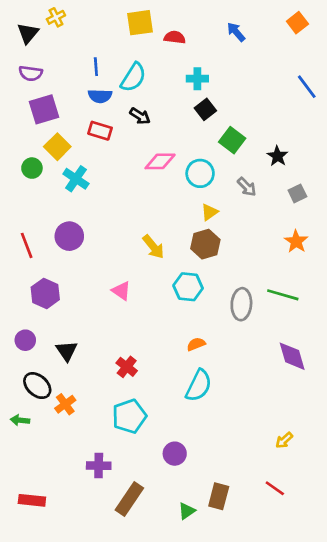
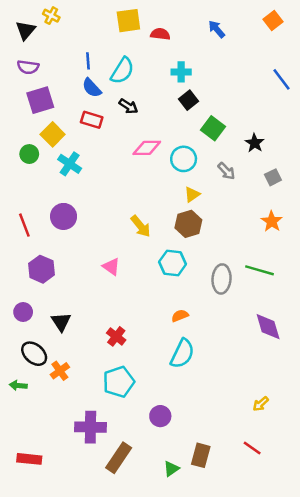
yellow cross: (56, 17) -> (51, 16), turned -35
blue semicircle: (100, 96) -> (92, 88), turned 45
purple cross: (99, 466) -> (90, 427), size x1.4

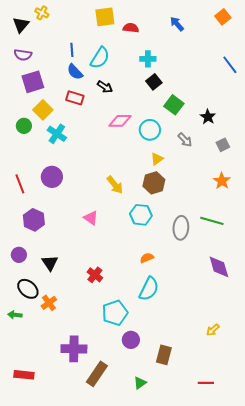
cyan pentagon: (119, 382) -> (115, 313), moved
red line: (252, 448) -> (206, 383), moved, turned -35
brown rectangle: (201, 455) -> (164, 355), moved

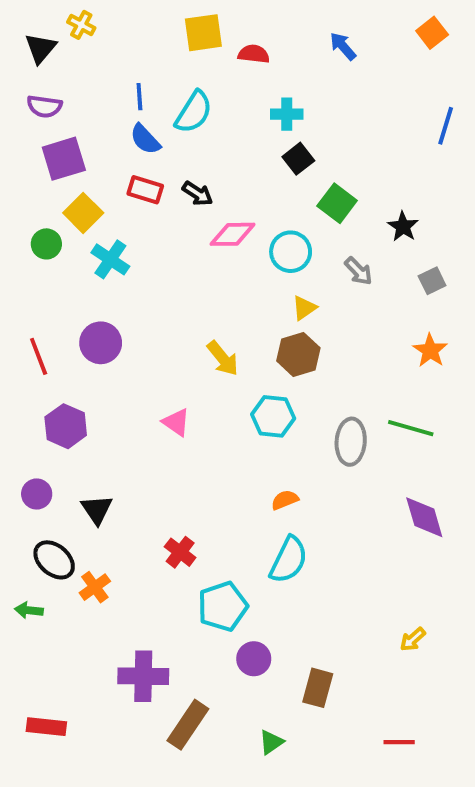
blue line: (230, 65) -> (446, 126), turned 54
black arrow: (105, 87) -> (198, 194), moved
red cross: (95, 275) -> (180, 552), moved

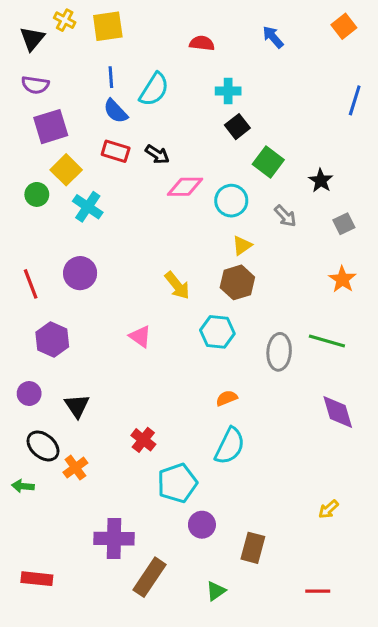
yellow square: (203, 33) -> (108, 26), moved

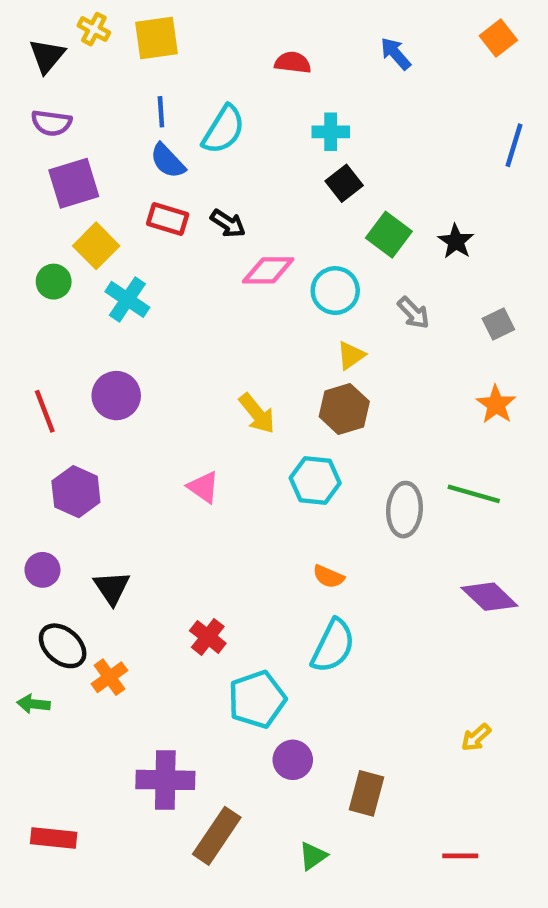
black star: (321, 181) -> (456, 241), moved
orange semicircle: (227, 398) -> (329, 577), turned -135
purple diamond: (338, 412) -> (489, 597), turned -30

